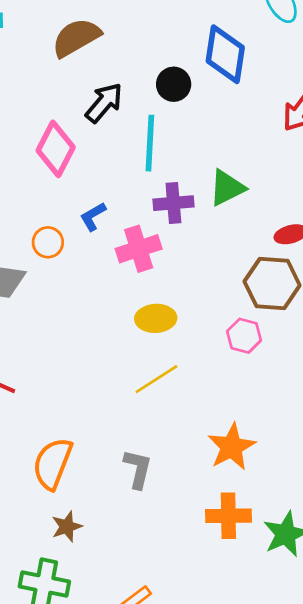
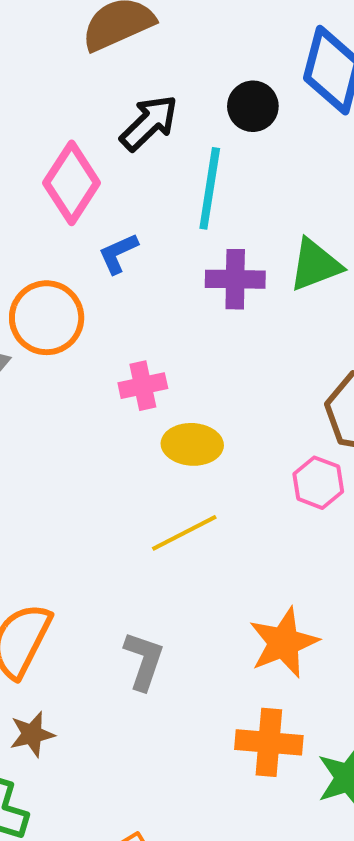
blue L-shape: (93, 217) -> (118, 253), moved
orange circle: (48, 242) -> (47, 318), size x1.6
pink cross: (139, 249) -> (143, 386), moved, size x0.7

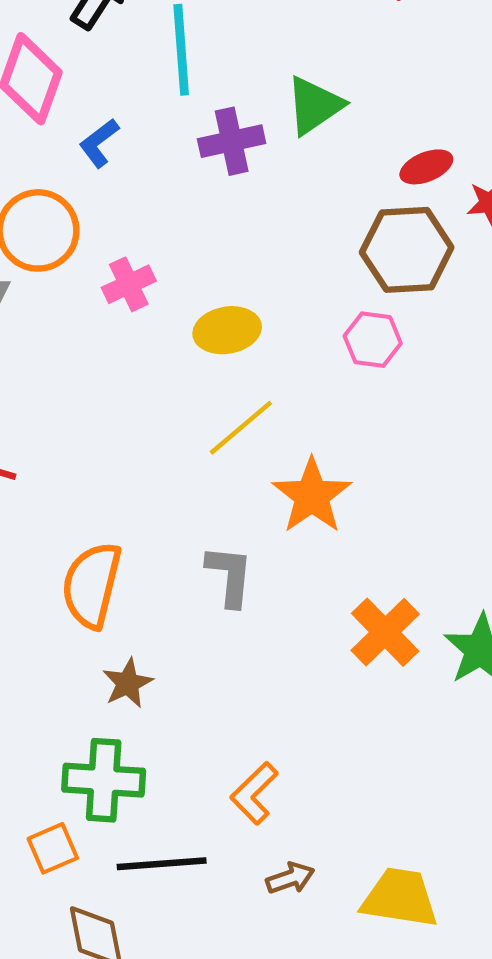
pink cross: (143, 386) -> (129, 284), moved
orange star: (284, 643) -> (312, 496), moved
orange cross: (269, 742) -> (385, 632), turned -36

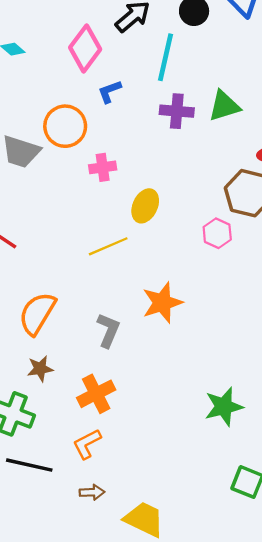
yellow ellipse: (227, 330) -> (145, 206), turned -72
yellow line: (241, 428) -> (108, 246), moved
orange cross: (385, 632) -> (96, 394), moved

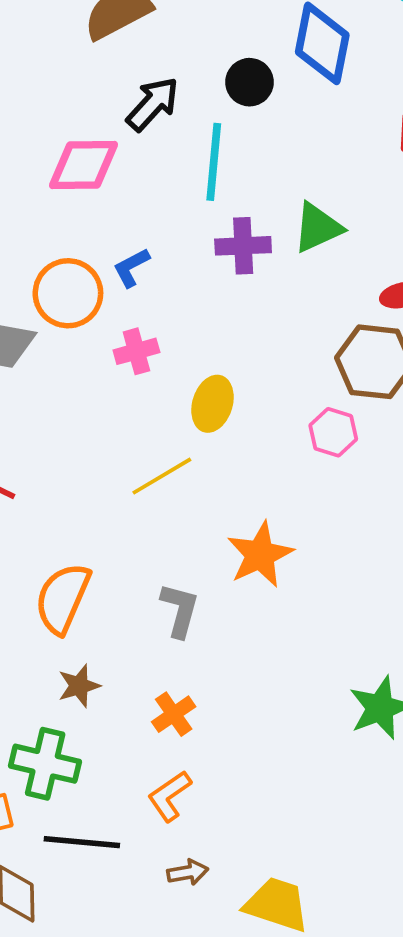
pink diamond: (85, 48) -> (84, 165), turned 60
blue L-shape: (110, 91) -> (131, 268), moved
orange cross: (96, 394) -> (174, 714), size x0.7

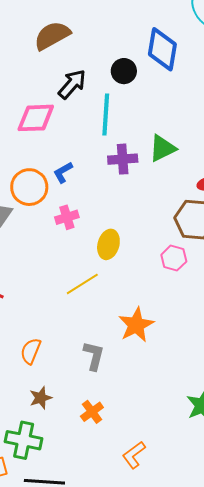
orange semicircle: (63, 598) -> (31, 351), size x0.7
orange L-shape: (170, 796) -> (134, 455), moved

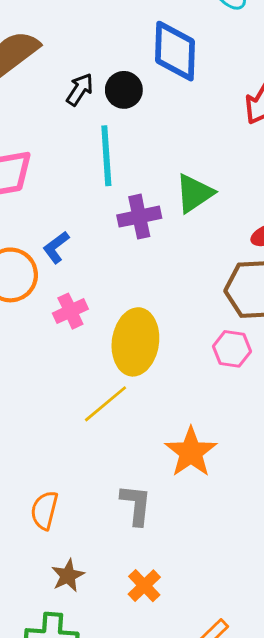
black arrow: (72, 84) -> (80, 89), moved, size x0.7
yellow ellipse: (108, 244) -> (135, 342), size x1.5

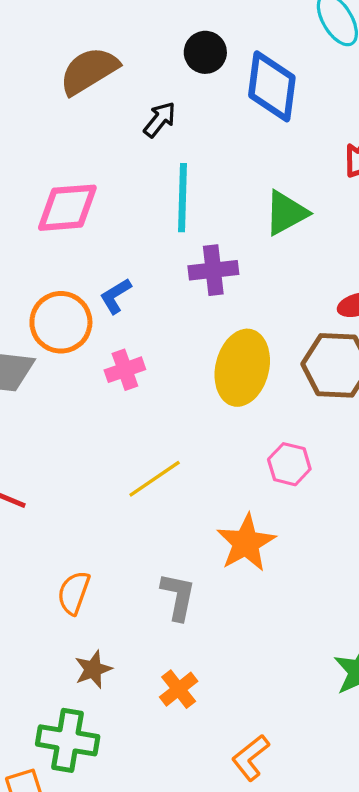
black circle: (124, 90) -> (205, 52), moved
green triangle: (194, 193) -> (286, 213), moved
yellow ellipse: (135, 342) -> (242, 368), moved
pink hexagon: (232, 349) -> (289, 464), moved

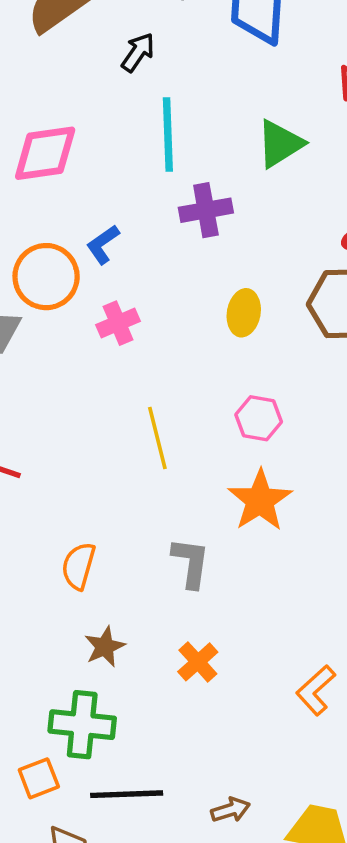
yellow ellipse: (242, 368) -> (244, 313), size x0.6
pink hexagon: (289, 464) -> (259, 418), moved
yellow line: (155, 479) -> (157, 438), turned -66
orange L-shape: (251, 758) -> (316, 690), moved

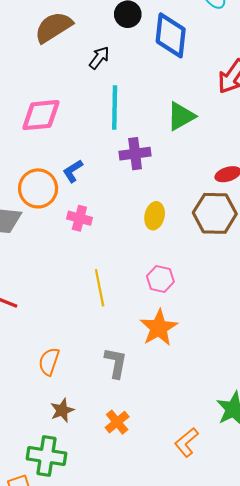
pink cross: (118, 323) -> (79, 218), turned 35

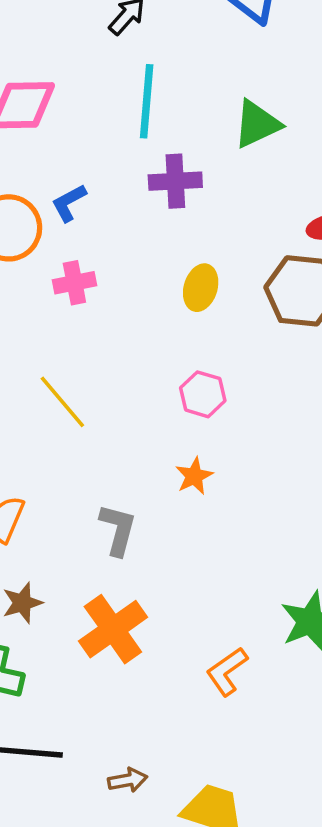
pink cross: (79, 218) -> (74, 283), turned -30
yellow line: (100, 288) -> (62, 402), moved, turned -33
orange star: (159, 328) -> (194, 476), size x0.6
orange cross: (117, 422) -> (113, 629), size x1.6

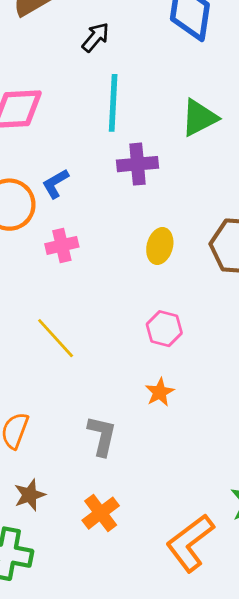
orange cross: (113, 629) -> (101, 513), size x0.7
orange L-shape: (227, 671) -> (190, 543), size x1.5

